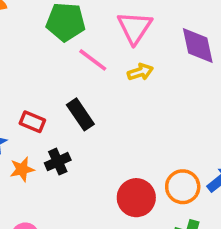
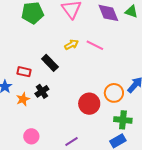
pink line: (93, 60) -> (95, 45), moved
yellow arrow: (140, 72) -> (72, 45), moved

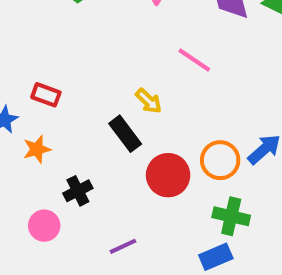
yellow arrow: (72, 45) -> (149, 101), moved, turned 64
black rectangle: (50, 63) -> (125, 134), moved
black cross: (42, 91) -> (78, 191), moved

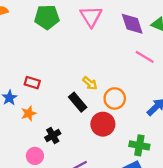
pink line: (194, 60) -> (145, 57), moved
orange circle: (220, 160) -> (115, 98), moved

